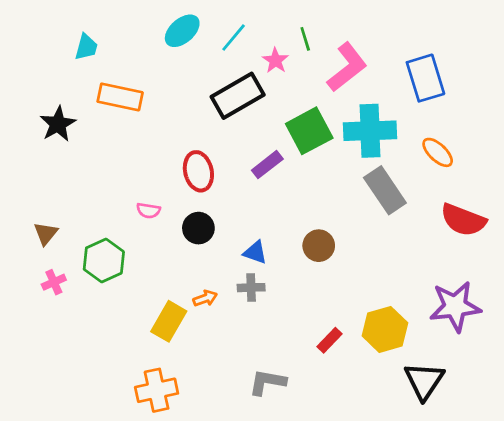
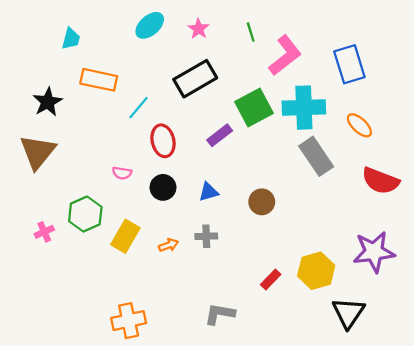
cyan line: (234, 38) -> (139, 108), moved
pink star: (275, 61) -> (199, 29), moved
brown triangle: (46, 233) -> (38, 152), moved, size x1.8
blue triangle: (255, 252) -> (208, 192), moved, turned -35
yellow rectangle: (169, 321) -> (125, 236), moved

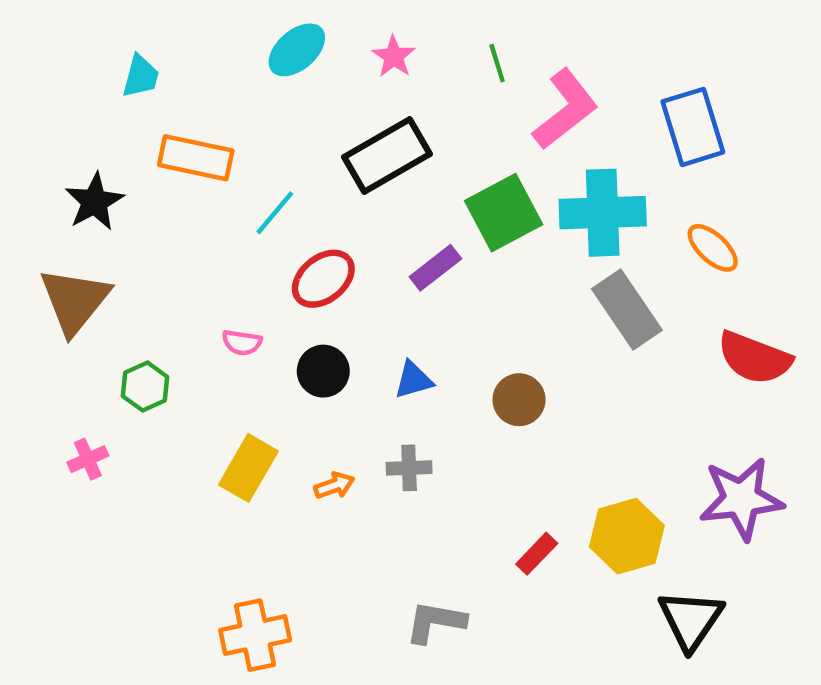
red ellipse: (163, 141) -> (323, 279), turned 64
green hexagon: (85, 214) -> (145, 386), moved, size x0.7

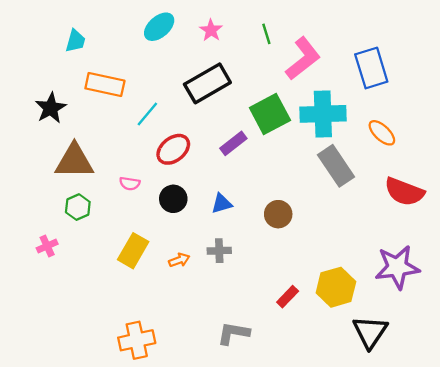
brown triangle: (75, 301) -> (74, 161), moved, turned 51

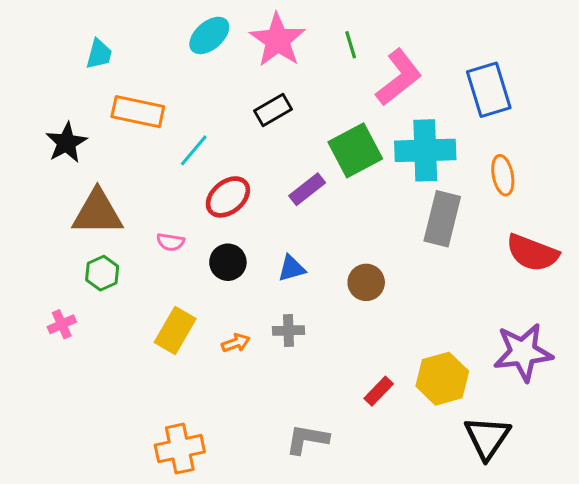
pink star: (211, 30) -> (278, 40), size x1.8
black rectangle: (207, 83) -> (273, 110), size x0.6
orange ellipse: (382, 133) -> (503, 175), turned 36
gray rectangle: (336, 166) -> (442, 219), turned 48

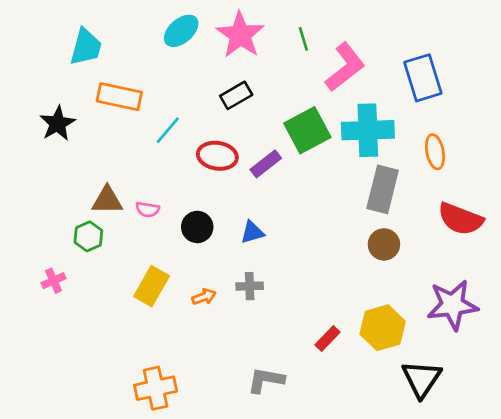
cyan trapezoid: (99, 54) -> (86, 47), size x1.4
red ellipse: (228, 197) -> (217, 156), moved, turned 48
brown triangle: (97, 212) -> (107, 200), moved, size x0.7
brown circle: (366, 282) -> (384, 244), moved

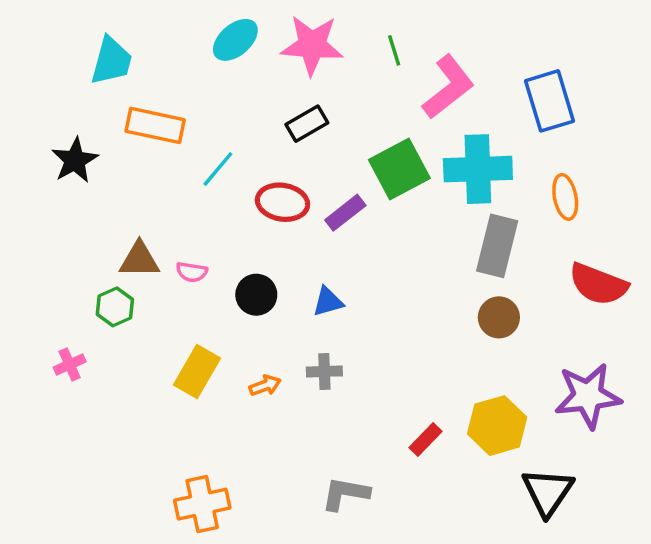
pink star: (240, 35) -> (312, 45), turned -30

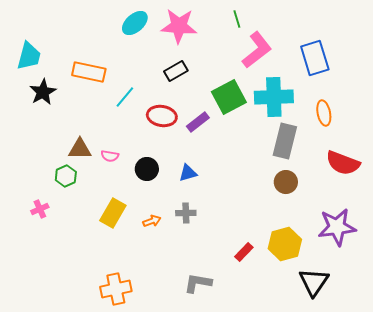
green line: (394, 50) -> (237, 19), moved
cyan trapezoid: (111, 61) -> (29, 56), moved

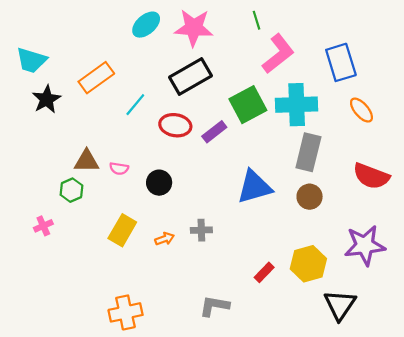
cyan trapezoid: (29, 56) -> (31, 60), turned 92
black rectangle: (176, 71) -> (190, 77), size x1.6
orange rectangle: (89, 72) -> (96, 78), turned -48
orange ellipse: (324, 113) -> (361, 110), moved, turned -30
blue triangle: (188, 173) -> (254, 187), moved, size x1.8

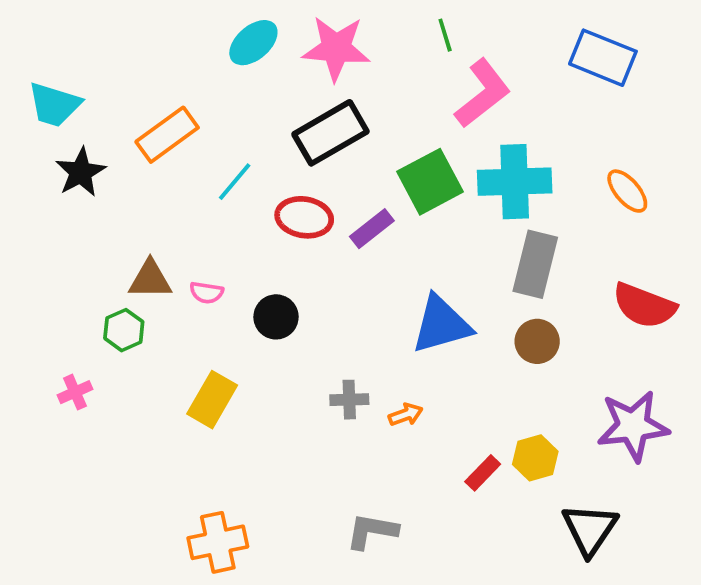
blue rectangle: (341, 62) -> (603, 58), moved, turned -51
orange arrow: (164, 239) -> (406, 415), moved
yellow hexagon: (308, 264) -> (535, 458), size x0.7
red rectangle: (264, 272) -> (483, 473), moved

